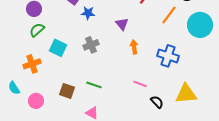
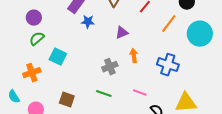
purple triangle: (122, 24) -> (122, 33), turned 48
gray cross: (91, 45) -> (110, 67), moved
green line: (94, 85) -> (104, 94), moved

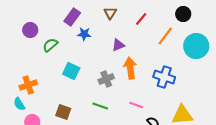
green semicircle: (37, 39) -> (50, 45), moved
orange arrow: (134, 56) -> (130, 68), size x1.5
cyan square: (58, 57) -> (71, 71), moved
cyan semicircle: (14, 97) -> (19, 104), moved

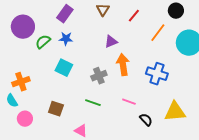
purple circle: (30, 30) -> (23, 27), size x1.5
blue star: (84, 34) -> (66, 39), moved

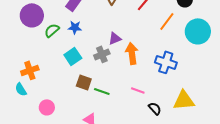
purple triangle: (111, 42) -> (115, 38), moved
cyan square: (64, 68) -> (73, 56), turned 30
gray cross: (99, 76) -> (102, 54), moved
brown square: (56, 109) -> (84, 82), moved
pink circle: (25, 119) -> (47, 107), moved

